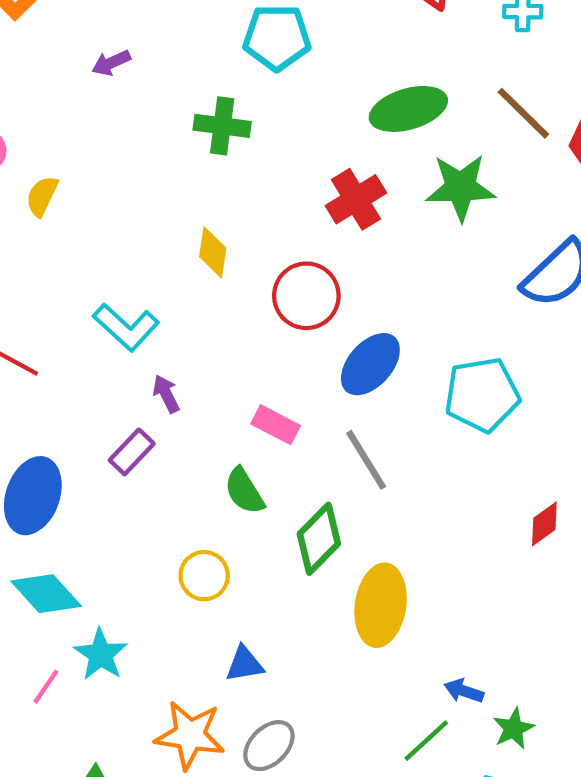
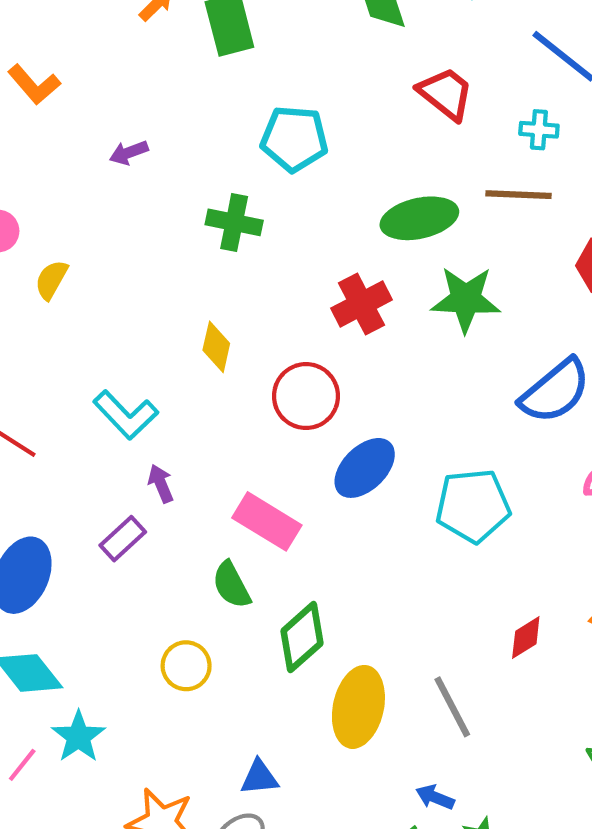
brown line: (523, 113) -> (518, 195), moved, turned -46
pink rectangle: (276, 425) -> (267, 521), size x1.4
gray line: (366, 460) -> (452, 707), moved
blue triangle: (245, 664) -> (259, 778), moved

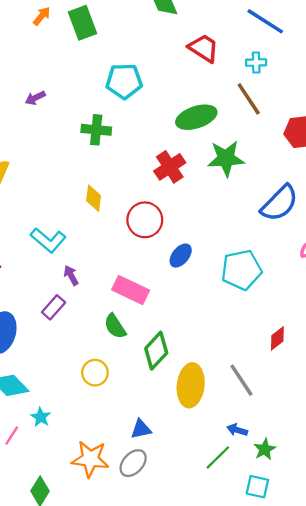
brown line: (518, 195) -> (249, 99), turned 60
blue ellipse: (365, 468) -> (181, 256), size x0.7
cyan star: (78, 737) -> (41, 417), size x0.7

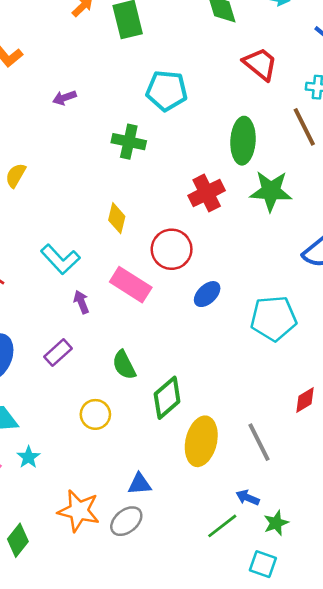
green ellipse: (196, 117) -> (243, 141), turned -75
pink rectangle: (131, 290) -> (131, 285), moved
purple rectangle: (54, 307) -> (58, 353), moved

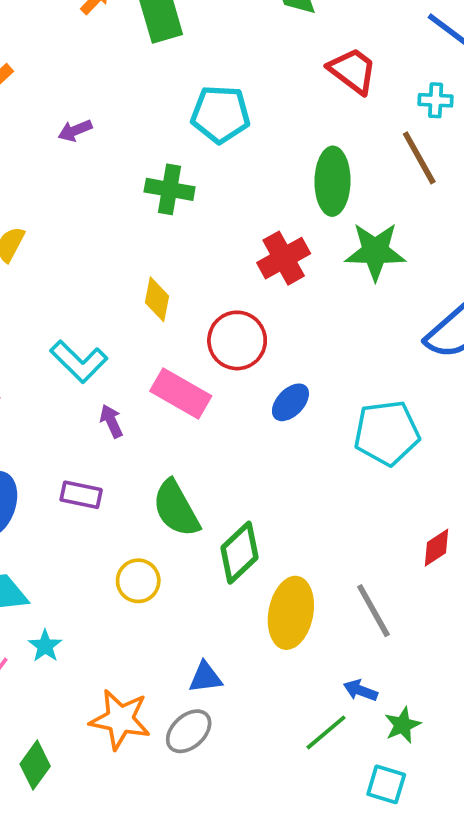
purple rectangle: (58, 353) -> (81, 495), turned 56
green semicircle: (124, 365) -> (176, 508), size x1.4

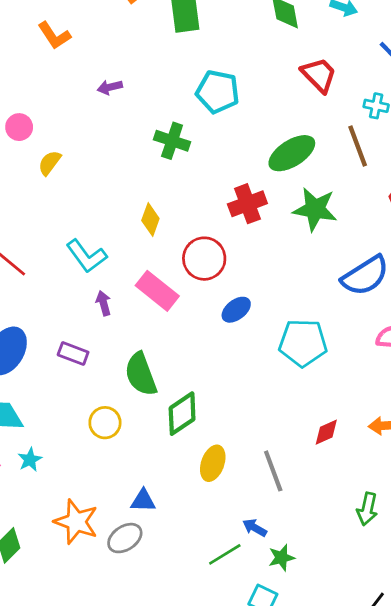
green ellipse: (333, 181) -> (292, 153), turned 48
yellow ellipse: (291, 613) -> (213, 463), size x0.7

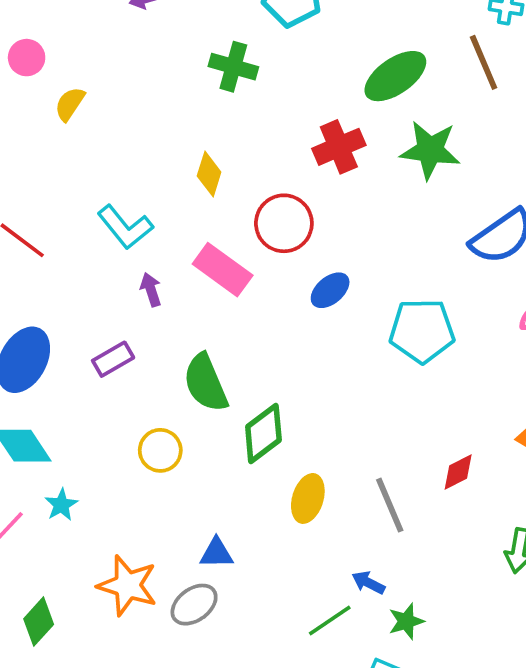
purple rectangle: (73, 353) -> (113, 359), turned -48
red diamond: (326, 432) -> (458, 472), moved

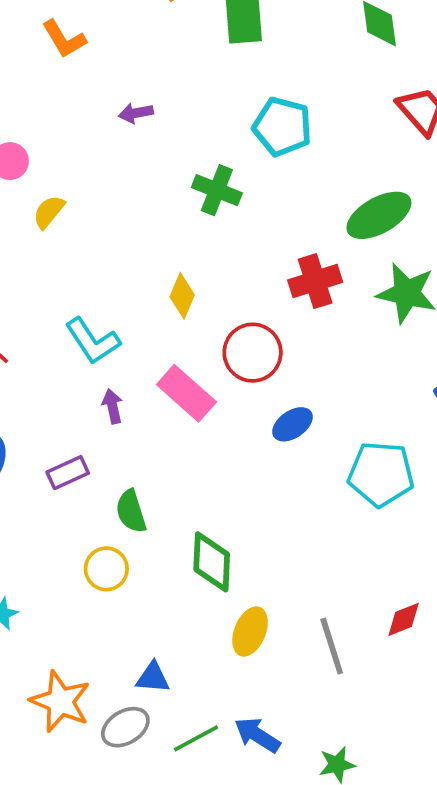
green semicircle: (206, 383) -> (131, 511), moved, size x0.7
green diamond: (263, 433) -> (212, 562), turned -56
blue arrow: (368, 583) -> (257, 735), moved, size x1.4
green line: (330, 621) -> (196, 738), moved

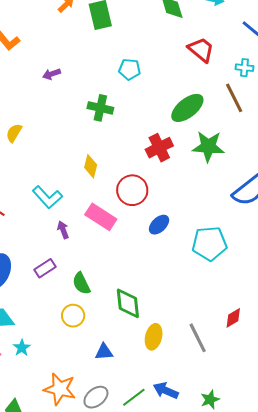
cyan pentagon: (282, 127) -> (129, 69), size x0.7
blue triangle: (153, 678) -> (104, 352), moved

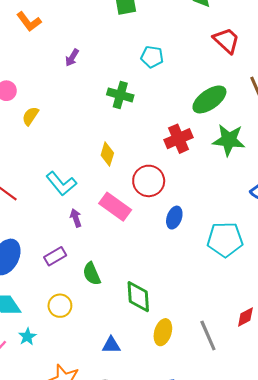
purple arrow: (52, 74) -> (72, 58), turned -42
blue ellipse: (159, 225) -> (174, 218), turned -30
yellow circle: (73, 316) -> (60, 306), moved

